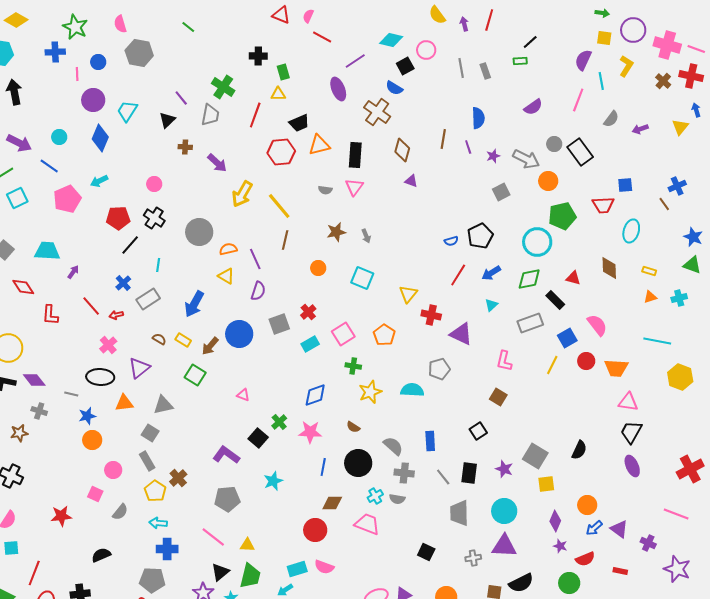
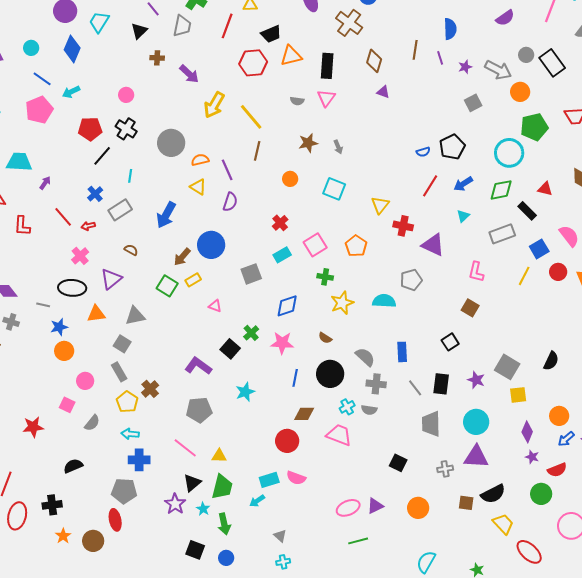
blue line: (49, 166) -> (42, 79), moved
gray square: (279, 324) -> (251, 274), moved
yellow rectangle: (183, 340) -> (193, 280), moved, turned -63

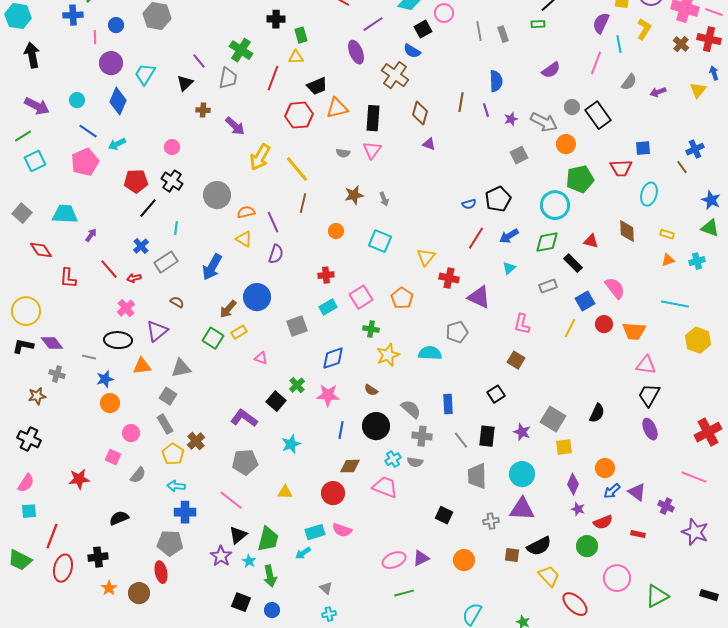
red cross: (280, 223) -> (326, 275), turned 35
gray rectangle: (502, 234) -> (548, 286), size x0.7
yellow triangle: (219, 456) -> (285, 492), moved

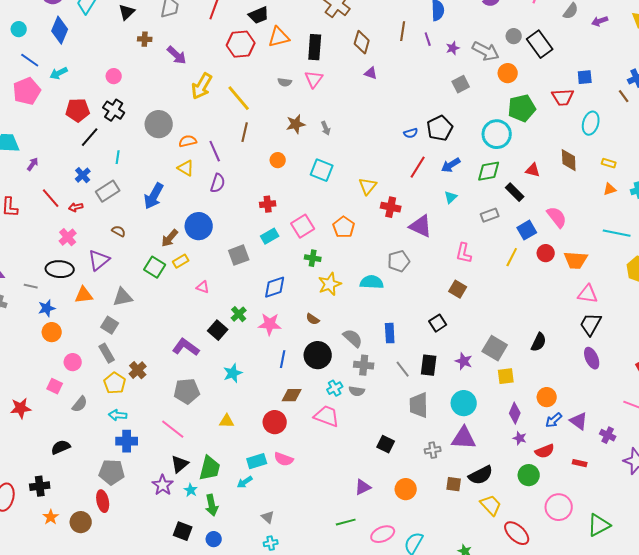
pink ellipse: (394, 560) -> (383, 534), moved

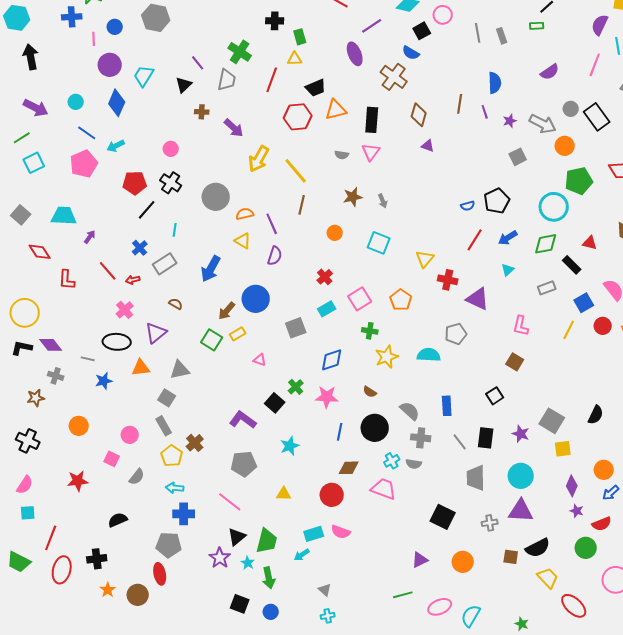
red cross: (268, 204) -> (325, 277), turned -35
orange circle: (52, 332) -> (79, 426), moved
black square: (386, 444) -> (443, 517), size x1.4

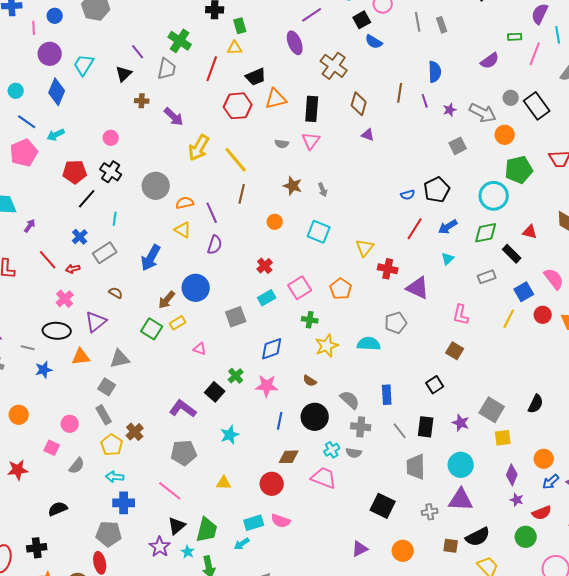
green rectangle: (537, 26) -> (515, 37), moved
blue semicircle: (411, 53) -> (374, 42), moved
brown star: (353, 197) -> (293, 186), turned 30

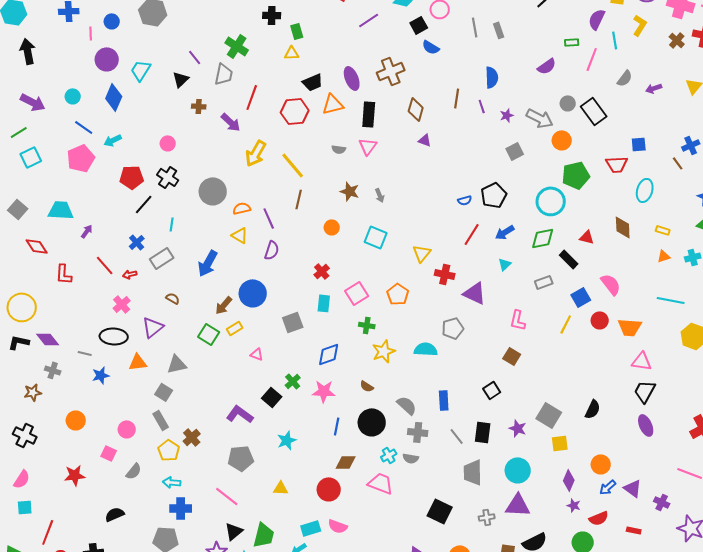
purple ellipse: (295, 43) -> (352, 78), moved
brown cross: (334, 66) -> (391, 71), turned 32
red line: (212, 69) -> (252, 97), moved
cyan rectangle: (267, 298) -> (324, 303), turned -54

